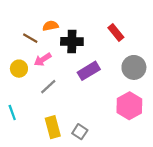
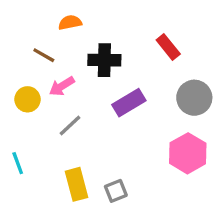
orange semicircle: (51, 26) -> (70, 22), moved
gray square: (80, 132) -> (116, 191), turned 35

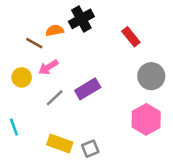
orange semicircle: (70, 22) -> (55, 30), moved
black cross: (104, 60) -> (81, 19), moved, turned -30
purple rectangle: (129, 103) -> (88, 89), moved
yellow rectangle: (77, 184) -> (60, 144), turned -55

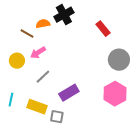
purple rectangle: (88, 89) -> (69, 93), moved
cyan line: (14, 127) -> (11, 100), turned 32
yellow rectangle: (60, 144) -> (37, 107), moved
gray square: (90, 149) -> (57, 117), moved, turned 32

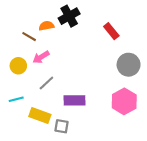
purple rectangle: (69, 93) -> (75, 100), turned 30
cyan line: (11, 100) -> (16, 99), moved, turned 64

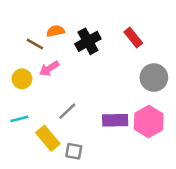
black cross: (69, 16) -> (88, 41), moved
gray line: (46, 83) -> (67, 111), moved
purple rectangle: (75, 100) -> (115, 120), moved
yellow rectangle: (40, 115) -> (48, 138), turned 30

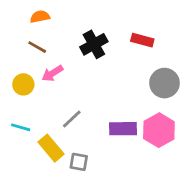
orange semicircle: (56, 31) -> (40, 17), moved
red rectangle: (133, 37) -> (142, 40), turned -36
cyan line: (19, 119) -> (21, 127), turned 30

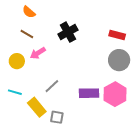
orange semicircle: (40, 17) -> (29, 12), turned -128
red rectangle: (142, 40) -> (117, 35), moved

